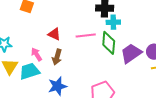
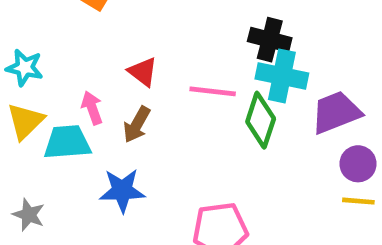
cyan cross: (113, 22) -> (282, 76), size x1.5
purple trapezoid: (131, 53) -> (336, 112), moved

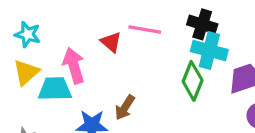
pink line: (213, 91) -> (145, 30), moved
pink arrow: (92, 108) -> (74, 66), size x1.5
brown arrow: (137, 125) -> (125, 108), moved

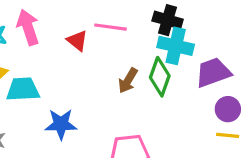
pink arrow: (74, 66) -> (28, 27), moved
brown arrow: (125, 108) -> (128, 81), moved

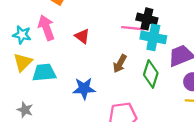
pink line: (110, 27) -> (133, 28), moved
green diamond: (160, 77) -> (151, 74), moved
blue star: (61, 124) -> (84, 88), moved

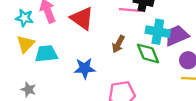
red triangle: (82, 36) -> (82, 18), size x1.6
cyan cross: (153, 37) -> (158, 32), moved
green diamond: (151, 74) -> (148, 53), turned -40

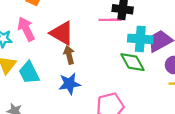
brown arrow: (118, 44) -> (69, 55), moved, turned 144
cyan trapezoid: (46, 54) -> (29, 73), turned -105

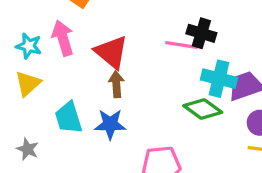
green diamond: (133, 62) -> (203, 109), turned -35
cyan trapezoid: (29, 73) -> (68, 118), moved

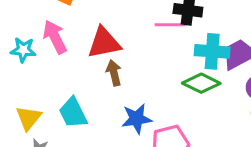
red triangle: (111, 52) -> (104, 43), turned -42
yellow triangle: (28, 84) -> (29, 118), moved
blue star: (110, 124) -> (137, 119), moved

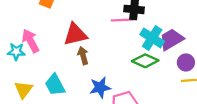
pink arrow: (55, 37) -> (31, 41), moved
cyan star: (23, 50) -> (16, 52), moved
cyan cross: (212, 51) -> (152, 38), turned 30

